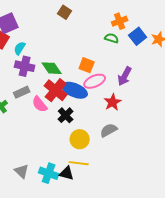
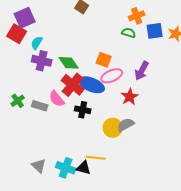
blue square: (138, 36) -> (155, 31), turned 30
gray rectangle: (22, 92) -> (40, 106), moved, turned 42
black cross: (66, 115) -> (83, 110), turned -35
yellow circle: (80, 139) -> (113, 128), moved

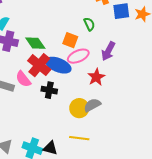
green semicircle: (129, 33) -> (89, 24), moved, turned 48
yellow line: (96, 158) -> (79, 138), moved

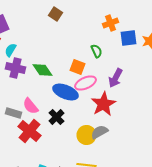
red cross: (39, 65) -> (30, 131), moved
red star: (96, 77) -> (104, 104), size x1.4
black cross: (49, 90) -> (56, 117), turned 35

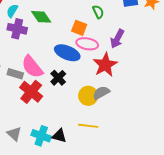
green diamond: (42, 70) -> (41, 17), moved
pink ellipse: (86, 83) -> (87, 44), turned 35
pink semicircle: (30, 106) -> (32, 67), size x1.4

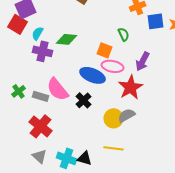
green diamond: (41, 17) -> (67, 39), turned -50
red cross: (31, 92) -> (41, 126), moved

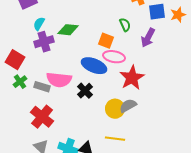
red square: (18, 24) -> (15, 60), moved
purple cross: (43, 51) -> (44, 42), turned -30
purple arrow: (143, 61) -> (148, 38), moved
pink semicircle: (58, 89) -> (59, 80), turned -45

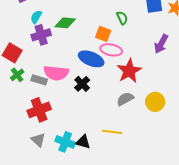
purple arrow: (148, 38) -> (161, 44), moved
yellow circle: (115, 109) -> (155, 102), moved
red cross: (42, 117) -> (39, 110), turned 30

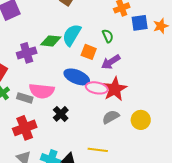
cyan semicircle: (36, 17) -> (72, 35), moved, size x1.6
purple arrow: (161, 44) -> (111, 62), moved, turned 30
pink ellipse: (111, 50) -> (97, 88), moved
black cross: (82, 84) -> (61, 114), moved

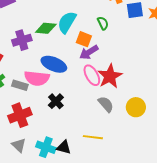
purple arrow: (111, 62) -> (89, 52), moved
blue ellipse: (77, 77) -> (54, 64), moved
pink ellipse: (97, 88) -> (92, 75), turned 50
gray semicircle: (111, 117) -> (106, 104), turned 78

